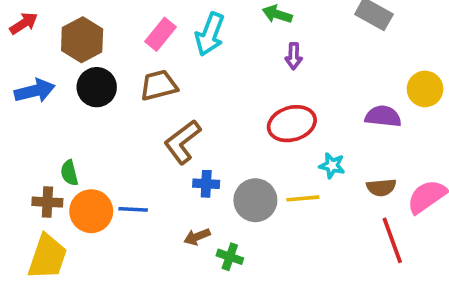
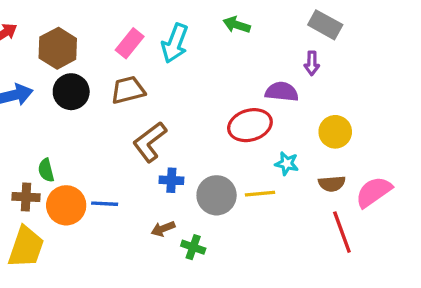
purple arrow: (294, 56) -> (312, 63), moved
yellow circle: (425, 89) -> (335, 132), moved
purple semicircle: (383, 116) -> (282, 92), moved

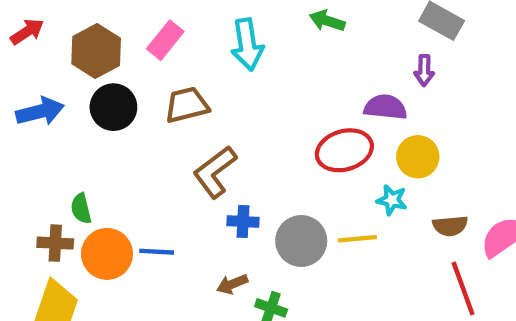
pink rectangle: (130, 43) -> (165, 40), moved
cyan arrow: (175, 43) -> (247, 45), turned -30
yellow circle: (335, 132) -> (418, 157), moved

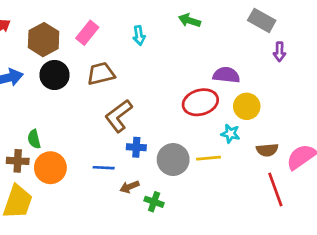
cyan arrow: (247, 45) -> (139, 35), size x0.6
purple arrow: (424, 70) -> (279, 52), moved
blue line: (157, 252) -> (104, 168), moved

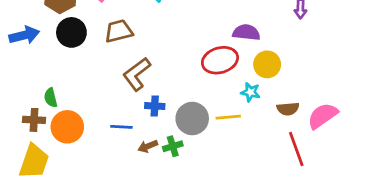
green cross: (154, 202) -> (173, 146), moved, turned -36

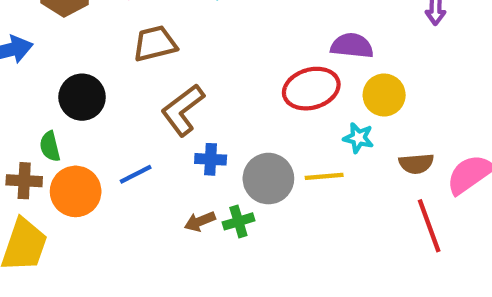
black circle: (71, 32) -> (82, 97), moved
blue line: (121, 127) -> (136, 174), moved, turned -30

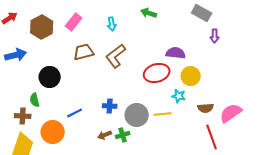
brown L-shape: (183, 110) -> (116, 56), moved
orange circle: (76, 191) -> (53, 132), moved

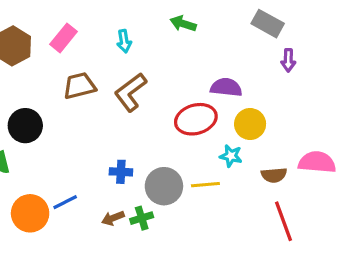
blue line: (75, 113) -> (65, 202), moved
pink semicircle: (231, 113) -> (317, 162), moved, turned 40

